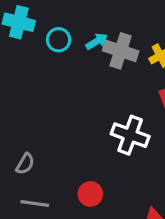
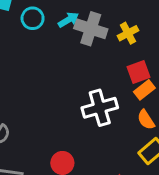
white cross: (130, 135) -> (100, 108), turned -36

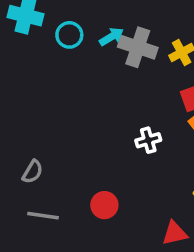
white cross: (100, 108) -> (148, 140), size x0.6

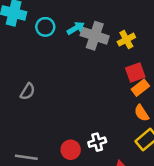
white cross: (148, 140) -> (97, 142), moved
gray semicircle: (33, 172) -> (28, 91), moved

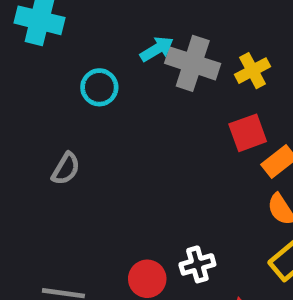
cyan circle: (45, 27) -> (99, 87), moved
red square: (135, 72) -> (248, 133), moved

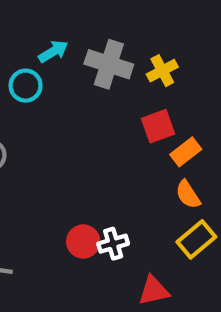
cyan arrow: (157, 49) -> (53, 51), moved
red circle: (147, 279) -> (83, 242), moved

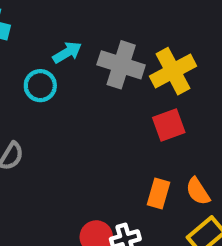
yellow cross: (162, 71) -> (173, 71), size x1.5
orange rectangle: (186, 152) -> (158, 193), moved, turned -36

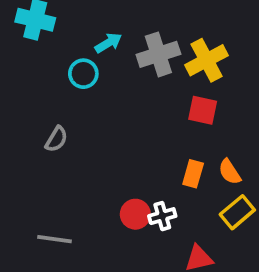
gray cross: (121, 65) -> (158, 54), turned -36
red square: (169, 125) -> (203, 110), turned 32

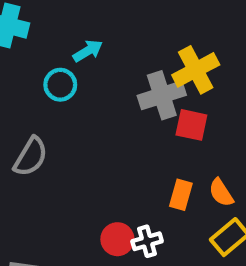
gray cross: (158, 54) -> (162, 95), moved
gray semicircle: (56, 139) -> (31, 157), size x1.4

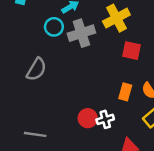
yellow cross: (196, 70) -> (116, 18), moved
gray cross: (162, 95) -> (81, 33), moved

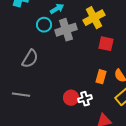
gray line: (35, 134) -> (21, 95), moved

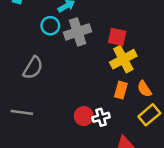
yellow cross: (94, 18) -> (123, 59), moved
red square: (106, 44) -> (117, 37), moved

